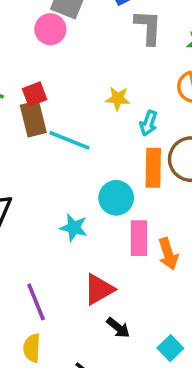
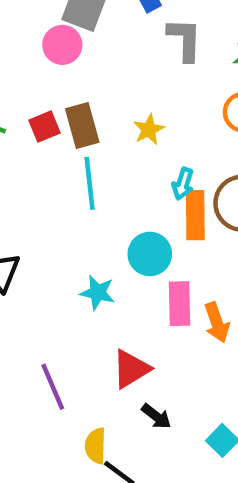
yellow star: (118, 98) -> (149, 130), turned -30
brown rectangle: (33, 119) -> (82, 125), moved
cyan arrow: (148, 123) -> (183, 184), moved
cyan line: (69, 140) -> (90, 183), turned 63
yellow semicircle: (32, 348) -> (96, 446), moved

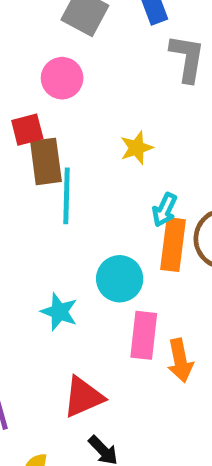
pink circle: (62, 45) -> (62, 78), moved
brown rectangle: (82, 125) -> (46, 161), moved

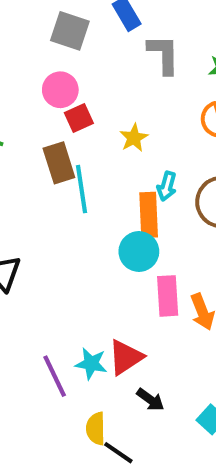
red square: (27, 130) -> (79, 118), moved
orange rectangle: (173, 245) -> (149, 215), moved
cyan star: (59, 312) -> (91, 364), moved

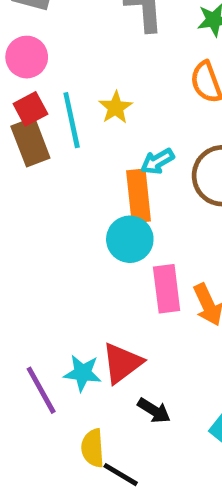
red square: (79, 118) -> (30, 109), moved
cyan arrow: (167, 186) -> (157, 161), turned 48
cyan line: (81, 189) -> (72, 120), moved

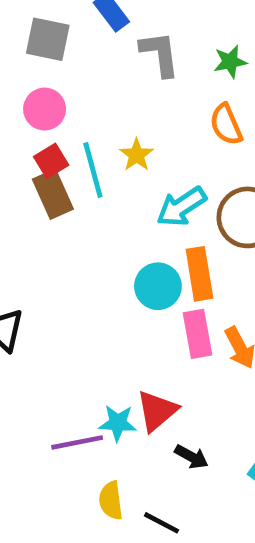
cyan arrow: (157, 161) -> (181, 207), size x1.5
orange rectangle: (139, 196) -> (199, 274), moved
purple line: (41, 390) -> (77, 442), turned -69
yellow semicircle: (93, 448) -> (111, 500), moved

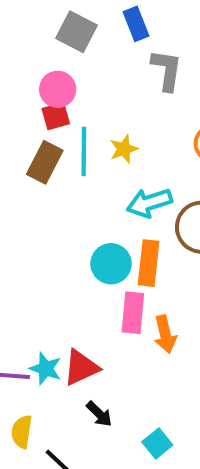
red square: (51, 161) -> (56, 116), moved
brown rectangle: (53, 194) -> (45, 162), turned 36

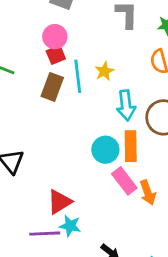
cyan arrow: (149, 203) -> (126, 105), turned -72
pink rectangle: (133, 313) -> (124, 181), turned -36
red triangle: (81, 368) -> (59, 202), moved

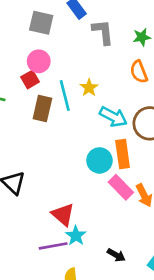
red square: (56, 55) -> (30, 79), moved
cyan arrow: (126, 105) -> (113, 117), turned -48
red triangle: (59, 202) -> (63, 215), turned -40
cyan star: (70, 226) -> (76, 236), turned 30

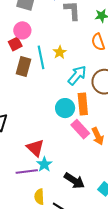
cyan arrow: (113, 117) -> (77, 75), turned -80
black arrow: (116, 255) -> (74, 181), size x1.5

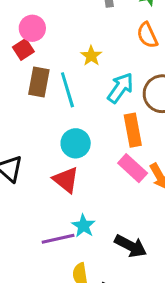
cyan line: (41, 57) -> (67, 90), moved
cyan circle: (65, 108) -> (76, 143), moved
red triangle: (35, 148) -> (66, 180), moved

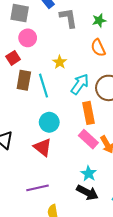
pink circle: (32, 28) -> (28, 38), moved
cyan star: (83, 226) -> (89, 174), moved

